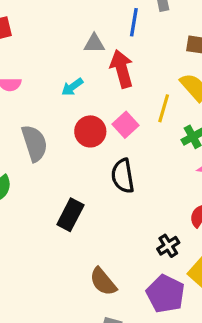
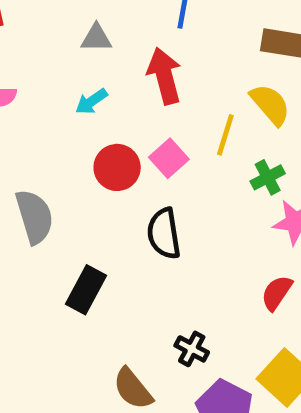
gray triangle: (94, 43) -> (96, 38), moved
gray semicircle: (34, 143) -> (35, 217), moved
black cross: (168, 246) -> (192, 349), moved, turned -30

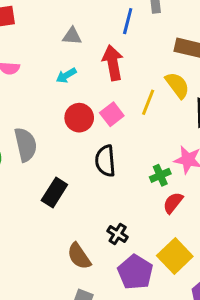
green cross: (268, 177) -> (160, 175), moved

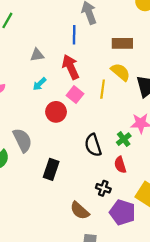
pink square: (112, 114) -> (75, 95), moved
black semicircle: (105, 161) -> (93, 145), moved
red semicircle: (173, 203) -> (120, 165), moved, turned -42

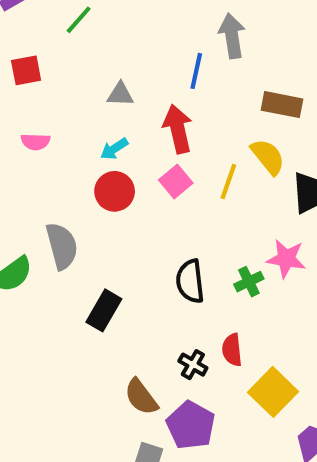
red circle: (56, 112) -> (115, 191), moved
red semicircle: (120, 165) -> (232, 350), moved
purple pentagon: (122, 212) -> (191, 425), moved

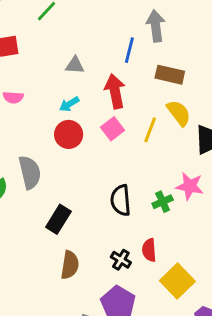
brown rectangle: (282, 105) -> (170, 75), moved
brown semicircle: (141, 397) -> (70, 265), moved, turned -136

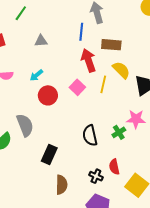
gray triangle: (75, 65) -> (41, 41), moved
red arrow: (115, 91) -> (88, 60), moved
cyan arrow: (69, 104) -> (36, 75), moved

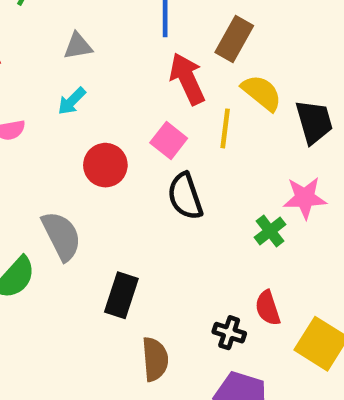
brown rectangle: (111, 45) -> (234, 39), turned -60
cyan arrow: (36, 75) -> (72, 101), moved
black semicircle: (90, 135) -> (185, 196), moved

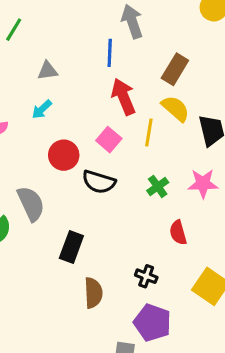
brown rectangle: (234, 39) -> (175, 69), moved
black semicircle: (185, 196) -> (99, 182), moved, turned -56
green cross: (270, 231) -> (158, 187), moved
red semicircle: (268, 308) -> (178, 233), moved

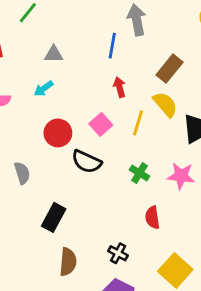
red arrow: (123, 97) -> (119, 87), size x0.6
green cross: (158, 187) -> (140, 173), turned -30
gray semicircle: (31, 204) -> (22, 173), size x0.7

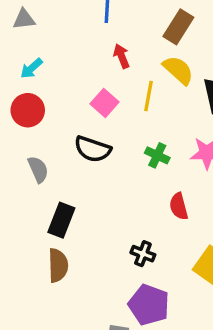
gray triangle: (54, 54) -> (24, 19), moved
red circle: (58, 133) -> (28, 110), moved
gray semicircle: (22, 173) -> (38, 169), moved
brown semicircle: (68, 262) -> (58, 265), moved

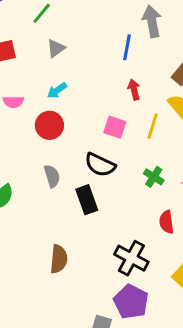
gray triangle: (24, 19) -> (56, 48), turned -36
pink square: (105, 103) -> (115, 127), turned -30
black rectangle: (61, 220) -> (87, 200), moved, turned -48
black cross: (143, 254) -> (131, 258), size x1.6

